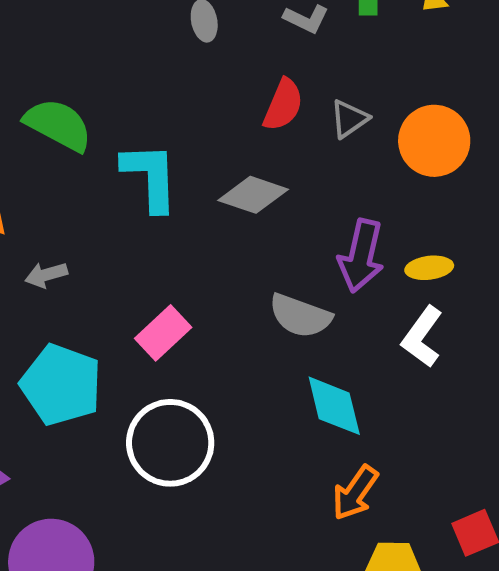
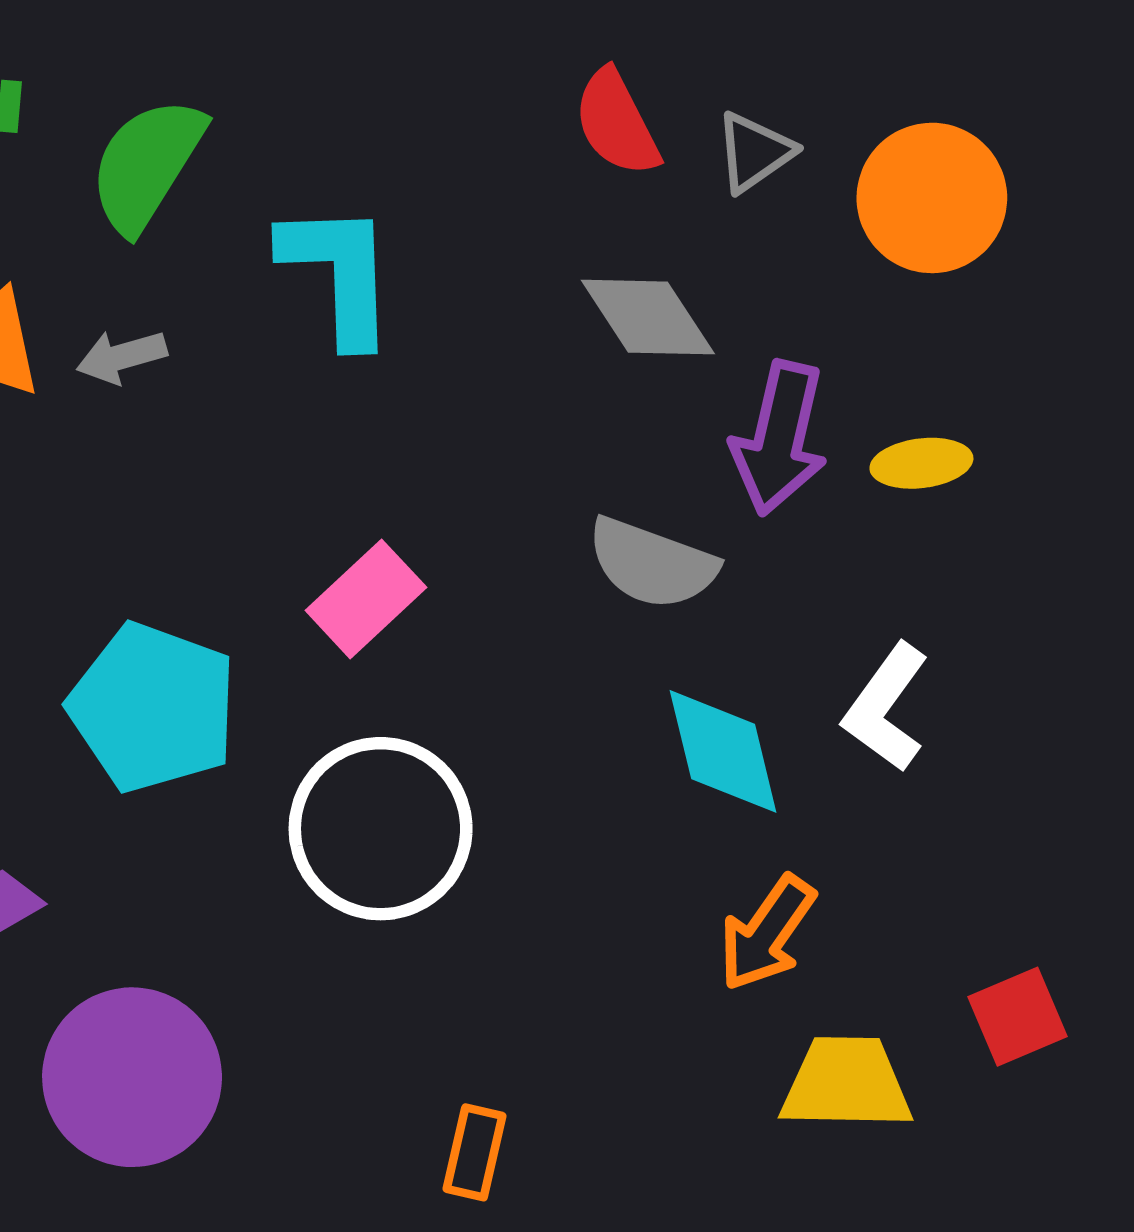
red semicircle: (283, 105) -> (617, 123), turned 130
green semicircle: (58, 125) -> (147, 165), turned -86
gray diamond: (253, 195) -> (648, 317), moved, turned 38
gray arrow: (46, 275) -> (122, 357), moved
white L-shape: (422, 337) -> (886, 708), moved

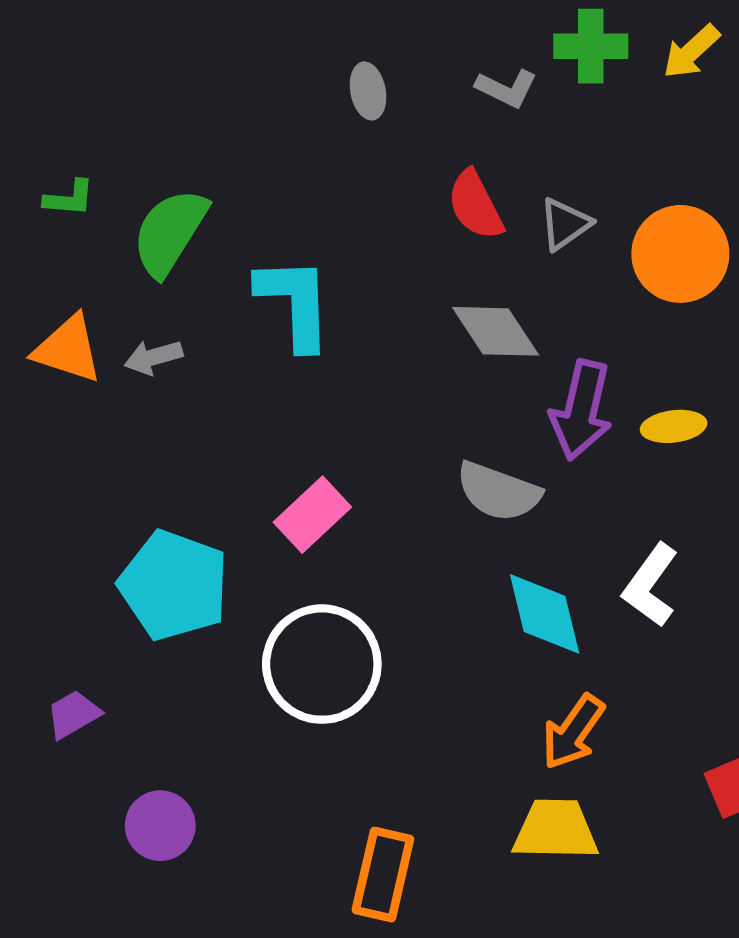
purple circle: (132, 1077) -> (160, 826), size x0.6
yellow trapezoid: (846, 1083) -> (555, 830), moved
orange rectangle: (475, 1152) -> (383, 875), size x1.5

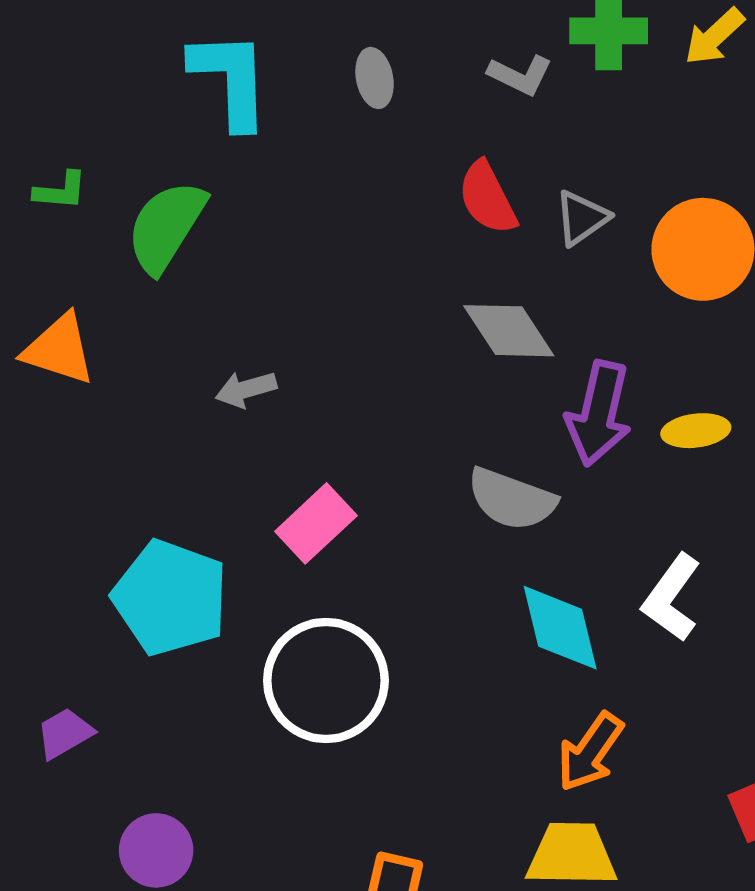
cyan L-shape: (295, 303) -> (230, 79), moved
gray arrow: (153, 357) -> (246, 389), moved

